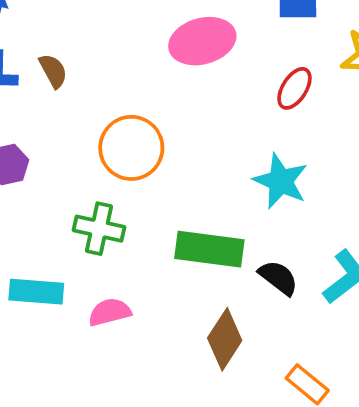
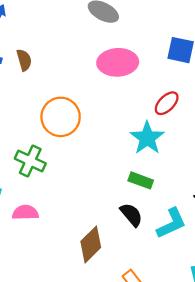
cyan star: (281, 181) -> (147, 138), moved
green rectangle: (209, 249) -> (141, 180), moved, size x0.6

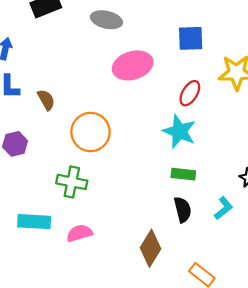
brown semicircle: (24, 60) -> (46, 100), moved
black semicircle: (131, 215) -> (183, 210), turned 40
cyan L-shape: (171, 223) -> (223, 208), size x0.7

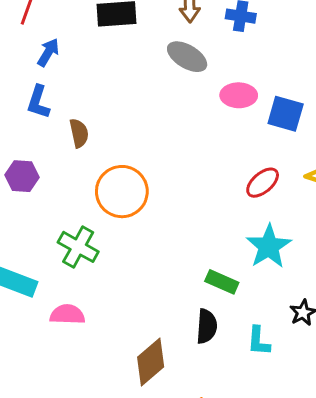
pink ellipse: (133, 65) -> (239, 95), moved, size x0.7
cyan star: (179, 131) -> (269, 246), moved
cyan L-shape: (223, 208) -> (259, 341), turned 115

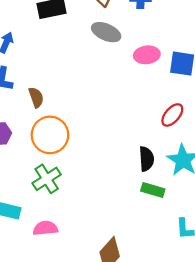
orange circle: (122, 192) -> (50, 135), moved
green cross: (78, 247) -> (47, 179), turned 36
black semicircle: (207, 326) -> (146, 159), moved

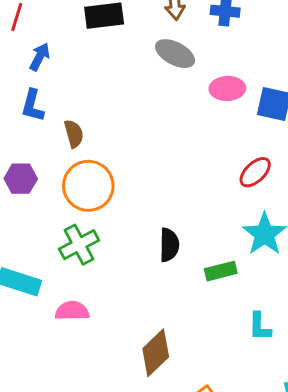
black semicircle: (146, 159) -> (169, 245), moved
green rectangle: (153, 190) -> (221, 271), turned -35

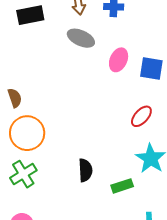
pink ellipse: (227, 88) -> (119, 60), turned -60

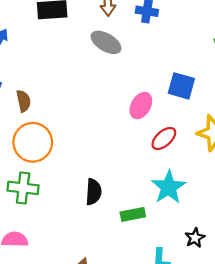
pink ellipse: (119, 60) -> (141, 106), moved
green cross: (23, 174) -> (23, 188), turned 32

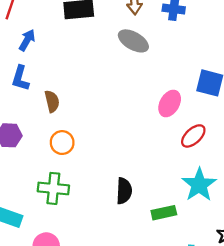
orange circle: (33, 142) -> (62, 143), size x0.6

